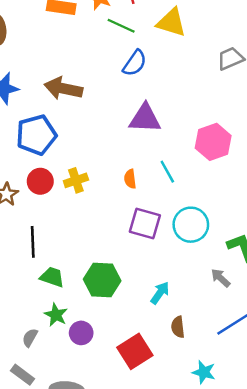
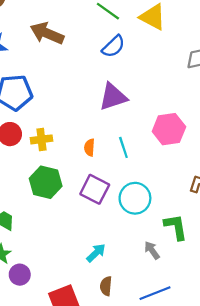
brown arrow: (63, 88) -> (47, 33), moved
purple triangle: (145, 118) -> (113, 97), turned -32
green hexagon: (102, 280) -> (46, 182), moved

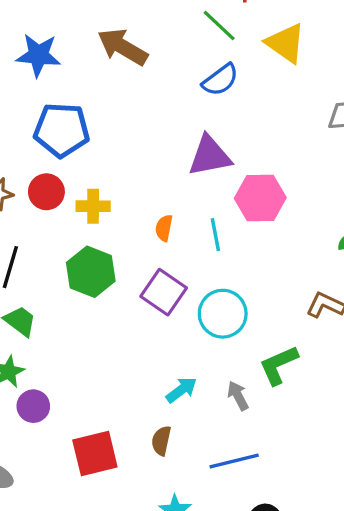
pink hexagon: (169, 129) -> (260, 198), moved
green L-shape: (176, 227) -> (279, 365), turned -112
cyan arrow: (96, 253) -> (181, 390), moved

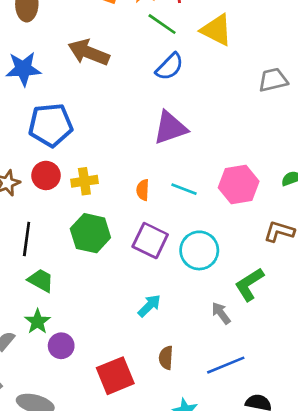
pink hexagon: (260, 198) -> (239, 184), moved
cyan line: (215, 235) -> (184, 189), turned -50
cyan arrow: (181, 390) -> (149, 306), moved

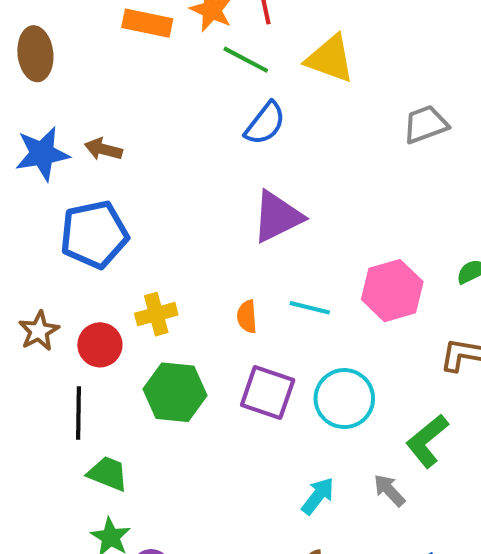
brown arrow: (89, 52) -> (103, 149), moved, size x0.6
red circle: (46, 175) -> (100, 345), moved
cyan arrow: (149, 306) -> (318, 496), moved

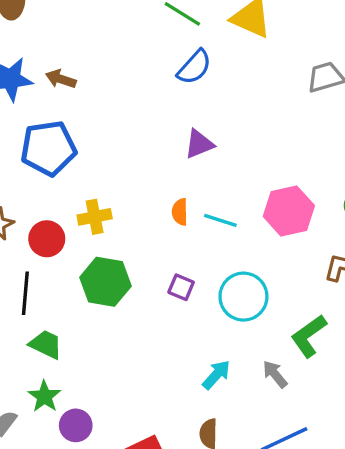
purple triangle: (277, 217) -> (199, 144), size x0.7
orange semicircle: (247, 317) -> (180, 212), moved
purple square: (268, 392) -> (181, 287), size x0.6

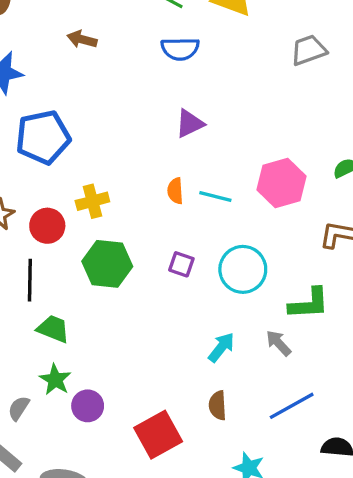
blue semicircle: (194, 67) -> (180, 49), turned 51
brown arrow: (61, 79) -> (82, 39), moved
green L-shape: (309, 336) -> (309, 304), turned -144

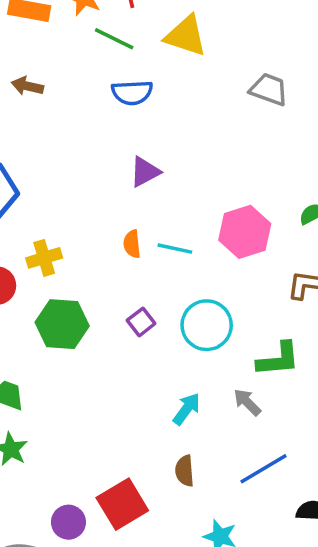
gray trapezoid: (309, 50) -> (269, 89), turned 42
purple square: (181, 264) -> (141, 322), turned 35
purple circle: (88, 406) -> (68, 522), moved

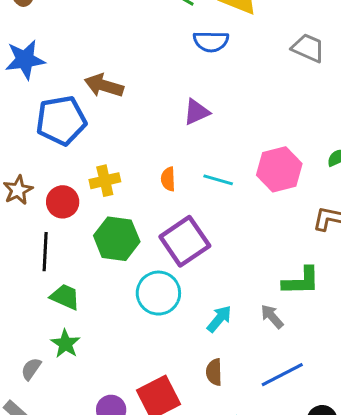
brown arrow: (27, 86) -> (104, 86), moved, size x1.4
blue semicircle: (132, 93) -> (211, 41), moved
orange semicircle: (132, 244) -> (168, 179), moved
purple square: (141, 322) -> (185, 241), size x2.0
cyan circle: (207, 325) -> (158, 293), moved

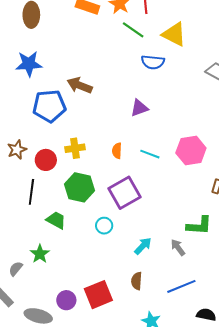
cyan circle: (158, 293) -> (104, 226), size x0.6
green trapezoid: (65, 297) -> (56, 220), moved

